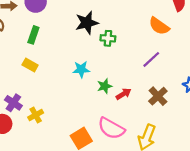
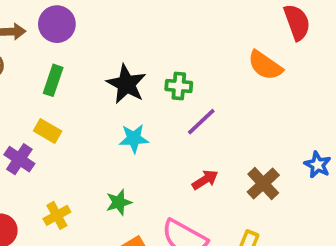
black star: (87, 23) -> (126, 84), moved, turned -30
purple line: (151, 59) -> (201, 122), moved
green star: (105, 86) -> (119, 202), moved
purple cross: (13, 103) -> (19, 159), moved

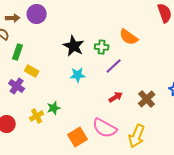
orange semicircle: (265, 65) -> (129, 37), moved
green rectangle: (53, 80) -> (18, 52), moved
green star: (119, 202) -> (54, 108), moved

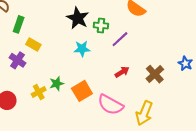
green cross: (102, 47) -> (101, 25), moved
orange square: (78, 137) -> (82, 91), moved

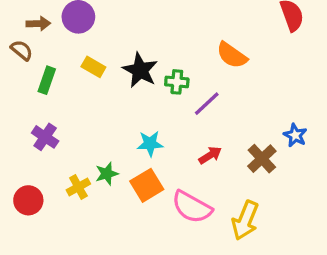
yellow rectangle: (33, 44) -> (93, 67), moved
cyan star: (82, 49) -> (150, 144), moved
blue star: (185, 63) -> (295, 135), moved

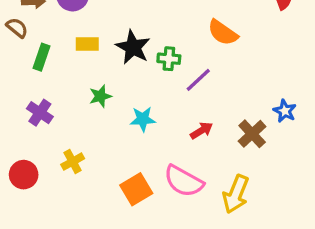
yellow rectangle: (93, 67) -> (87, 44), turned -30
green star: (107, 174) -> (100, 96), moved
orange square: (147, 185) -> (136, 189), moved

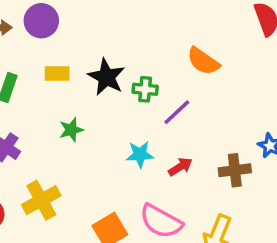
cyan star: (143, 119) -> (140, 154), moved
brown cross: (252, 134) -> (235, 170), turned 36
yellow cross: (73, 162) -> (41, 200), size x1.5

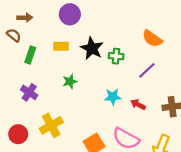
purple circle: (41, 21) -> (70, 14), moved
purple line: (177, 112) -> (147, 70), moved
red arrow: (180, 167) -> (138, 104), turned -120

